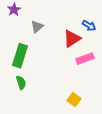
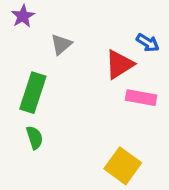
pink rectangle: (85, 59) -> (141, 98), turned 30
yellow square: (74, 100) -> (123, 166), size x1.5

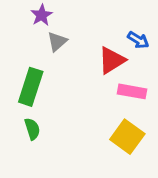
purple star: (23, 16) -> (42, 15), moved
yellow square: (123, 166) -> (127, 137), moved

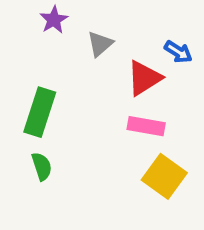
gray triangle: (57, 42) -> (100, 44), moved
pink rectangle: (132, 91) -> (146, 126), moved

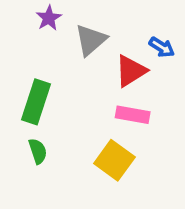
gray triangle: (100, 44) -> (91, 40), size x1.4
yellow square: (164, 176) -> (114, 160), moved

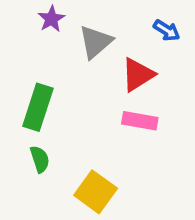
blue arrow: (162, 47) -> (167, 30), moved
yellow square: (114, 160) -> (96, 192), moved

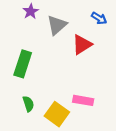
pink rectangle: (140, 121) -> (83, 100), moved
green semicircle: (40, 159) -> (28, 104), moved

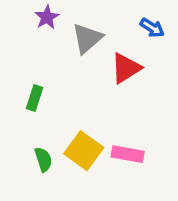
green rectangle: (23, 64) -> (35, 98), size x0.6
yellow square: (57, 114) -> (84, 151), moved

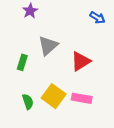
gray triangle: (87, 38) -> (48, 46), moved
red triangle: (126, 68) -> (81, 61), moved

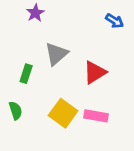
green semicircle: (28, 102) -> (16, 111), moved

